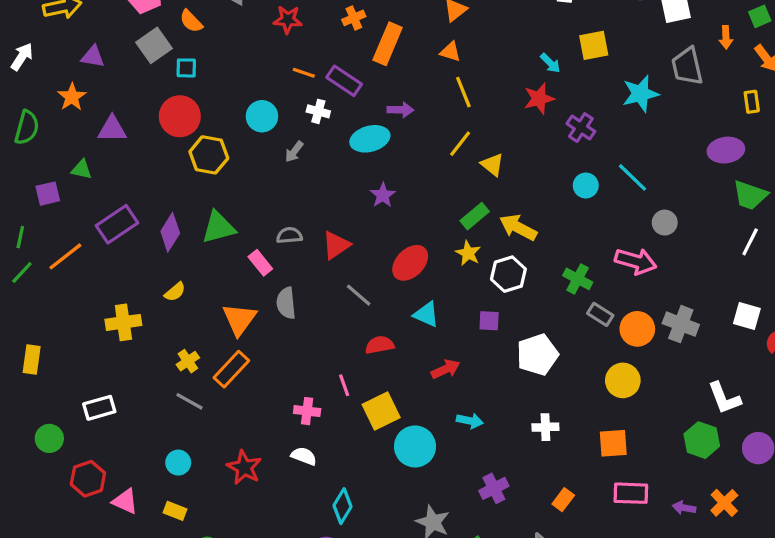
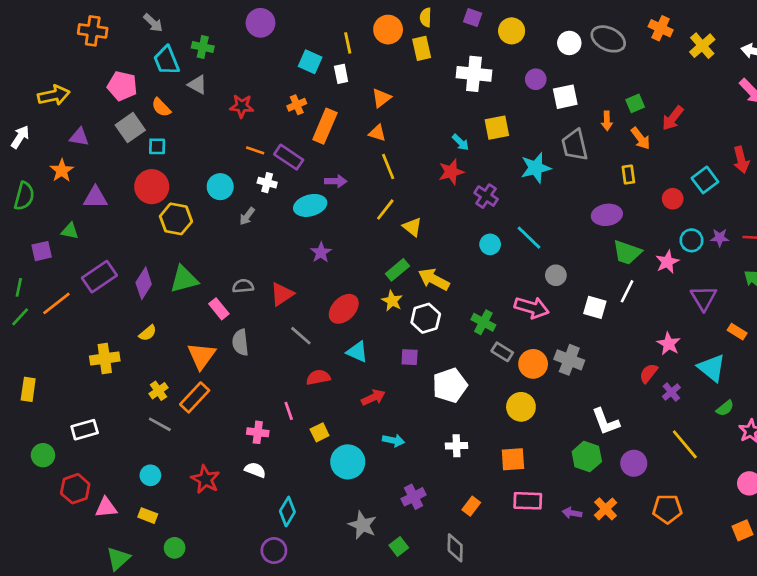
white square: (747, 316) -> (595, 307), moved
yellow square: (381, 411) -> (320, 432), size x0.6
pink triangle: (125, 501) -> (106, 508), turned -30

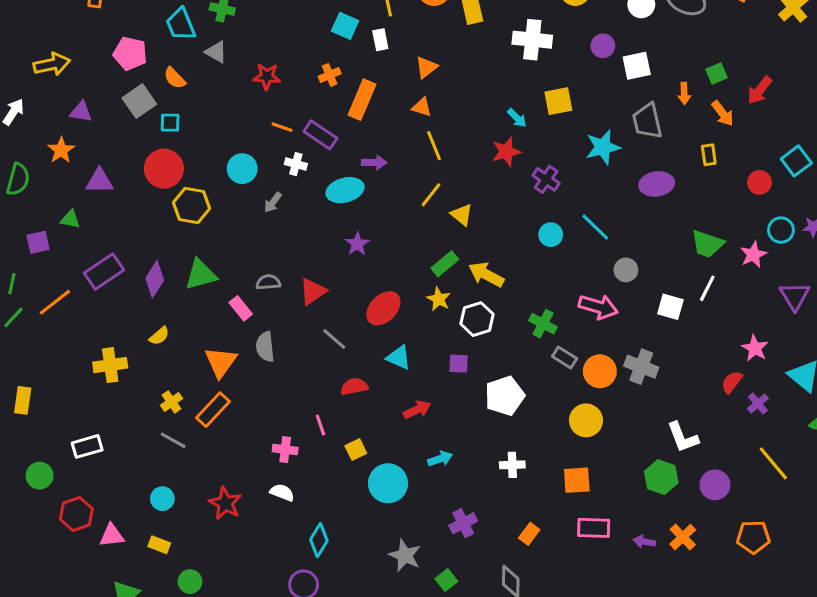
purple ellipse: (607, 215) -> (657, 184), moved
cyan arrow: (393, 440) -> (440, 459), turned -30

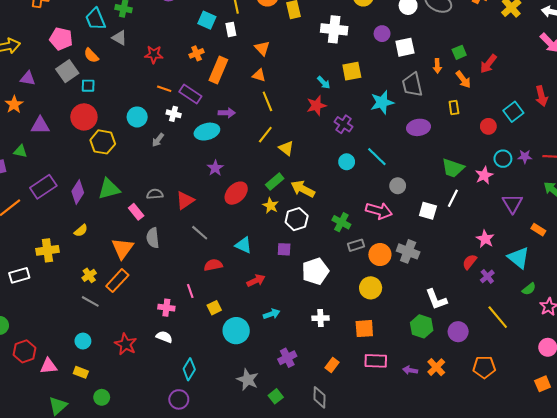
orange triangle: (426, 67) -> (262, 48), turned -35
red ellipse: (383, 308) -> (236, 193), moved
gray rectangle: (565, 357) -> (356, 245), turned -49
white rectangle: (87, 446) -> (19, 275), moved

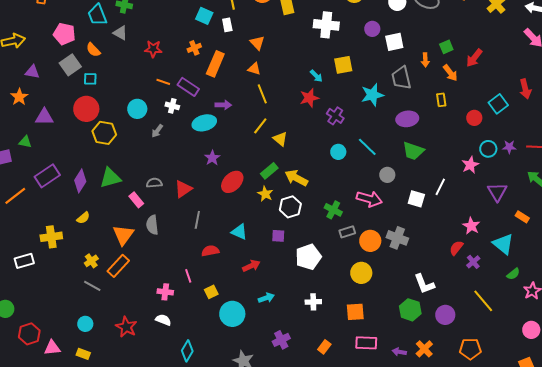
green trapezoid: (453, 168) -> (413, 151), moved
gray line: (200, 233) -> (197, 220), turned 60

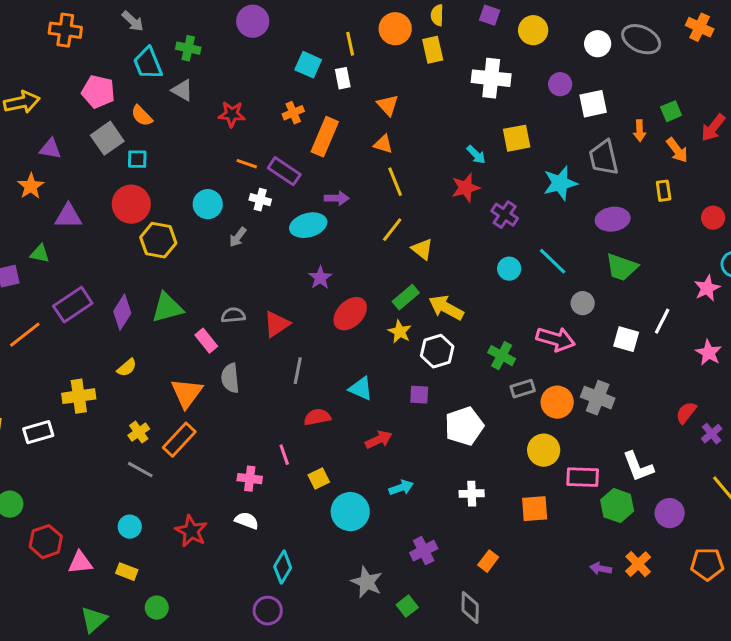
pink star: (471, 226) -> (709, 353), moved
pink rectangle: (366, 343) -> (583, 477), moved

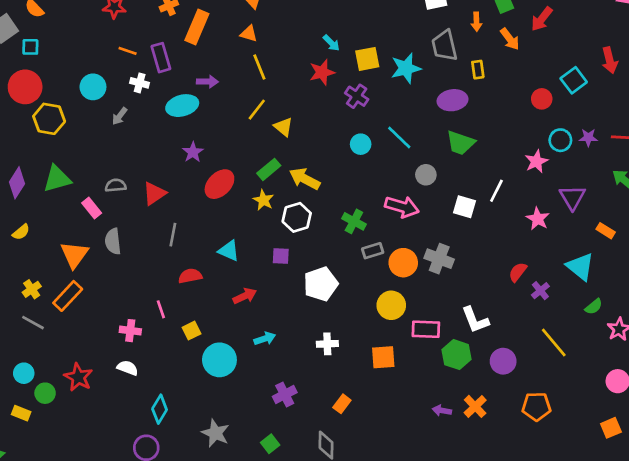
yellow square: (517, 138) -> (367, 59), moved
purple rectangle: (284, 171) -> (161, 58), turned 40
yellow rectangle: (664, 191) -> (478, 70), moved
gray star: (367, 582) -> (215, 433), moved
green circle: (157, 608) -> (45, 393), moved

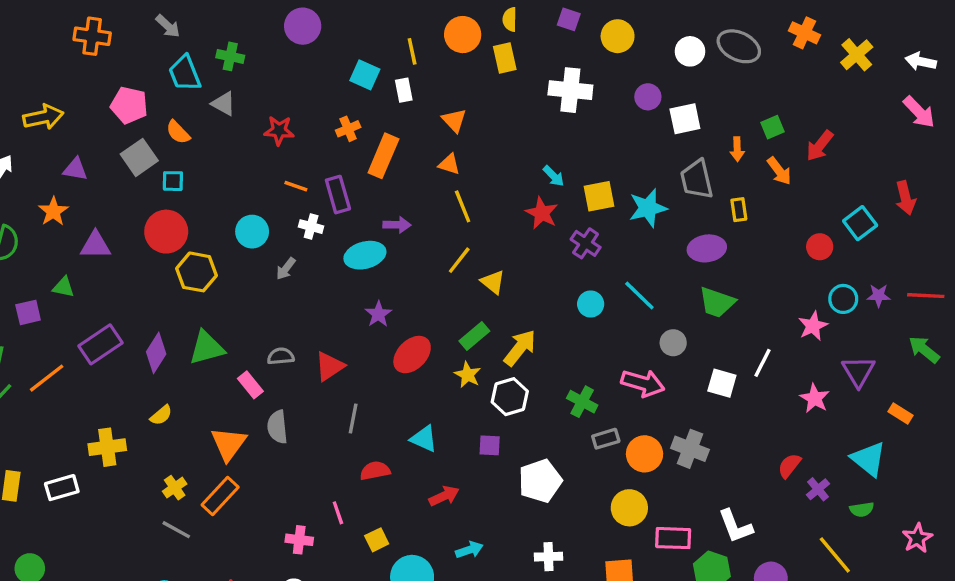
red star: (322, 72) -> (542, 213), turned -30
yellow arrow: (305, 179) -> (520, 348), turned 100
green semicircle: (594, 307) -> (862, 509), moved, turned 30

